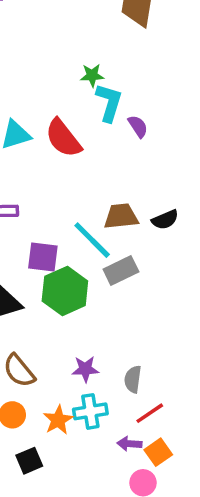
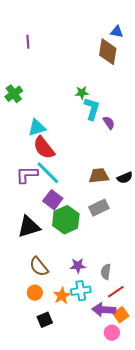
red semicircle: (63, 138) -> (44, 148), moved
cyan line: (92, 240) -> (48, 173), moved
purple square: (43, 257) -> (53, 200), turned 30
purple arrow: (129, 444) -> (104, 310), size x1.6

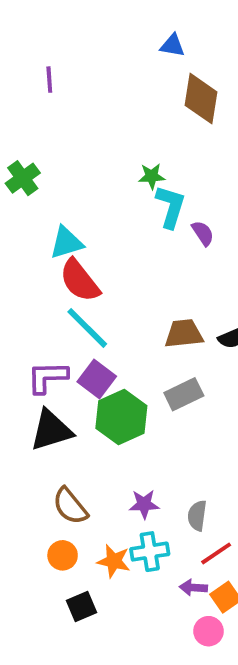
blue triangle: (117, 32) -> (172, 45), moved
purple L-shape: (27, 175) -> (47, 377), moved
orange star: (62, 296) -> (114, 561), turned -30
purple arrow: (104, 310) -> (193, 588), size x0.6

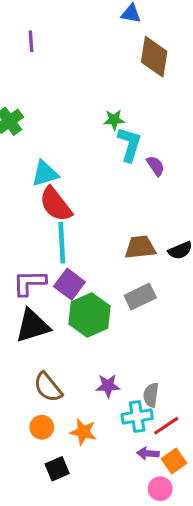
cyan line: (87, 328) -> (62, 243), turned 42
cyan cross: (150, 552) -> (137, 416), moved

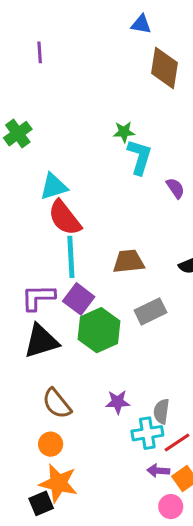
purple semicircle: (156, 166) -> (175, 188), moved
brown trapezoid: (140, 247) -> (129, 262), moved
orange star: (83, 432) -> (58, 483), moved, size x1.4
black square: (57, 469) -> (41, 503), moved

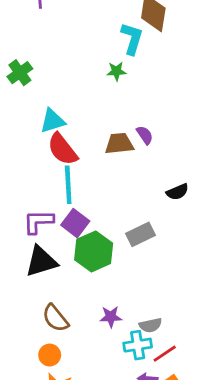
cyan L-shape: (140, 157) -> (132, 39), moved
purple semicircle: (175, 188) -> (145, 135), moved
brown trapezoid: (129, 262) -> (119, 144), moved
gray semicircle: (161, 411) -> (150, 325), turned -110

